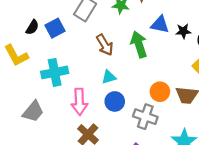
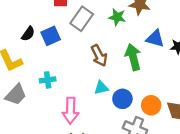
cyan cross: (55, 72) -> (48, 80), size x0.6
blue circle: (115, 101) -> (122, 99), moved
gray trapezoid: (33, 112) -> (16, 95), moved

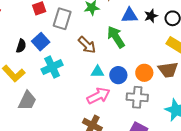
cyan cross: (48, 80) -> (52, 67), moved, size x1.5
cyan triangle: (101, 88) -> (97, 72), turned 32
pink arrow: (71, 111) -> (98, 96), moved, turned -100

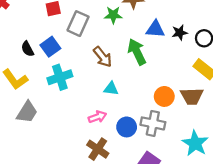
black semicircle: (21, 46) -> (27, 49), turned 128
blue circle: (118, 75) -> (127, 127), moved
pink arrow: (98, 96) -> (97, 117), moved, size x0.7

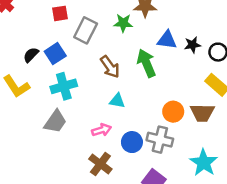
black semicircle: (27, 49) -> (31, 55), turned 70
gray trapezoid: (27, 112) -> (55, 122), moved

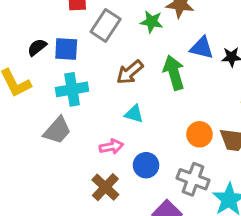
blue square: (55, 54) -> (66, 49), turned 30
brown arrow: (110, 67) -> (130, 72), turned 80
gray cross: (160, 140) -> (193, 179), moved

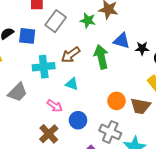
cyan cross: (72, 89) -> (44, 67), moved
pink arrow: (111, 147) -> (55, 106), turned 42

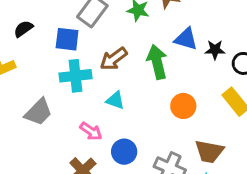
blue square: (27, 36) -> (67, 39), moved
orange circle: (117, 101) -> (183, 106), moved
brown trapezoid: (140, 106) -> (209, 152), moved

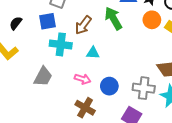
cyan cross: (75, 76) -> (61, 44), turned 30
orange circle: (183, 106) -> (152, 20), moved

